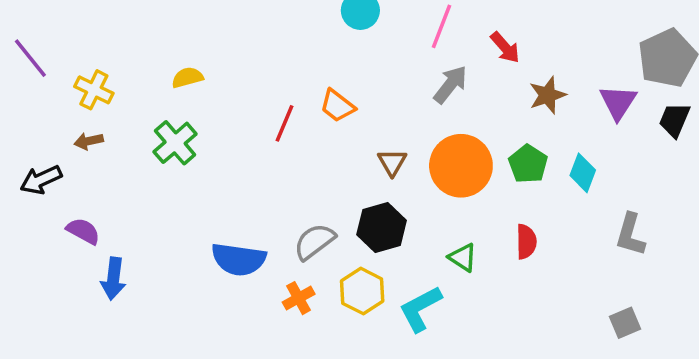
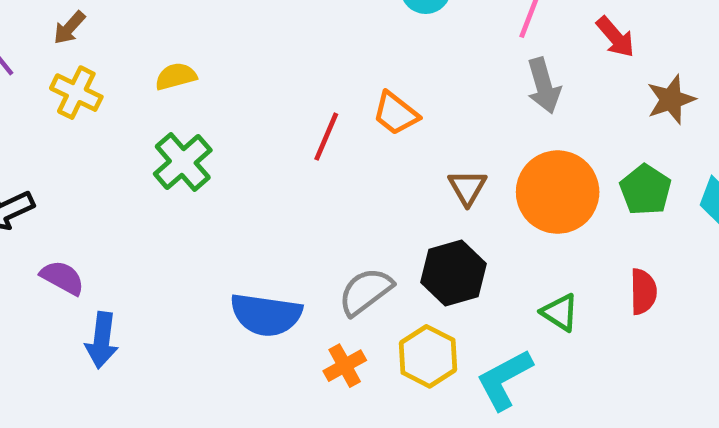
yellow semicircle: (187, 77) -> (176, 76), moved
gray arrow: (450, 85) -> (544, 86), turned 126
brown arrow: (89, 141) -> (69, 28), moved, turned -36

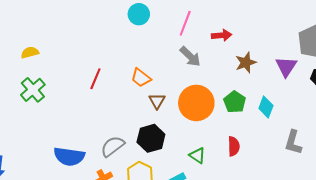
red arrow: (615, 37) -> (222, 35), turned -54
gray arrow: (544, 86) -> (190, 57), turned -30
orange trapezoid: (396, 113) -> (141, 78), moved

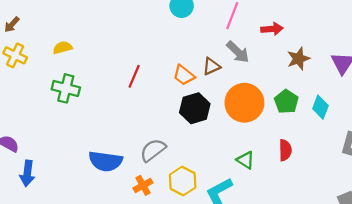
green cross: (33, 90) -> (66, 88), turned -35
brown triangle: (157, 101) -> (211, 66), moved, turned 36
black hexagon: (151, 138) -> (195, 108), moved

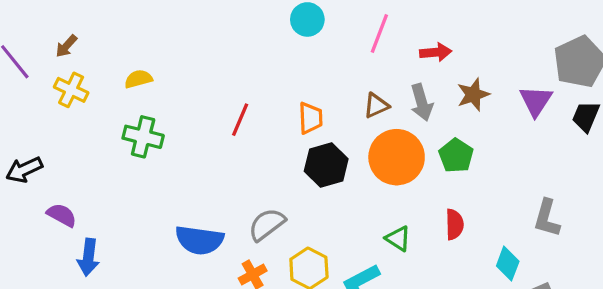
gray arrow: (238, 52) -> (422, 102), moved, turned 30
brown triangle: (211, 66) -> (376, 106), moved
orange trapezoid: (184, 75) -> (310, 118), turned -130
cyan diamond: (320, 107) -> (508, 264), moved

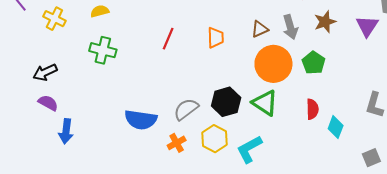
black hexagon: (326, 165) -> (226, 102), moved
black arrow: (24, 170) -> (45, 72), moved
green triangle: (398, 239) -> (265, 103), moved, size x1.5
cyan diamond: (508, 264) -> (336, 127), moved

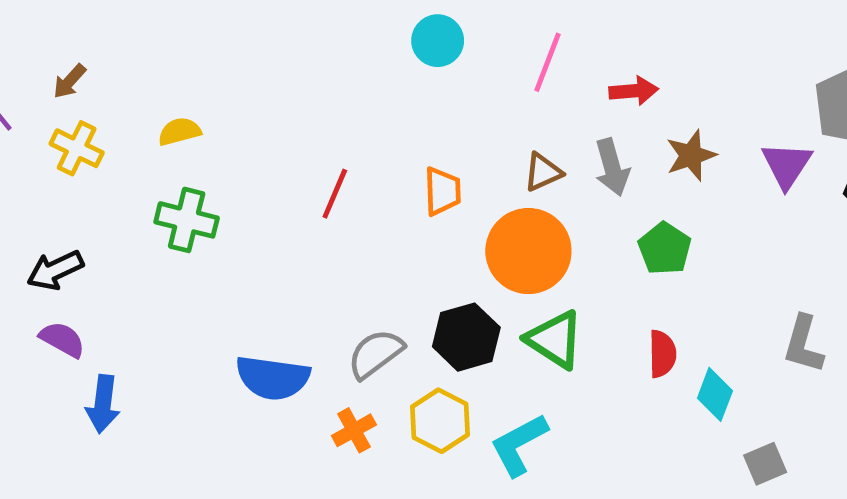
orange circle: (273, 64) -> (528, 251), moved
gray square: (371, 158) -> (765, 464), moved

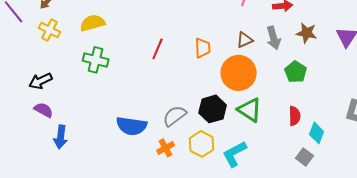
yellow semicircle: (179, 131) -> (93, 23), size x1.4
brown star: (691, 155) -> (307, 33), turned 30
gray square: (765, 464) -> (305, 157), moved, turned -30

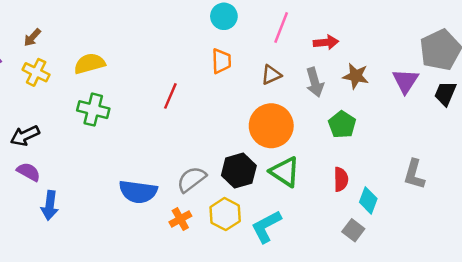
brown triangle: (245, 40) -> (271, 75), moved
orange trapezoid: (203, 48) -> (221, 61), moved

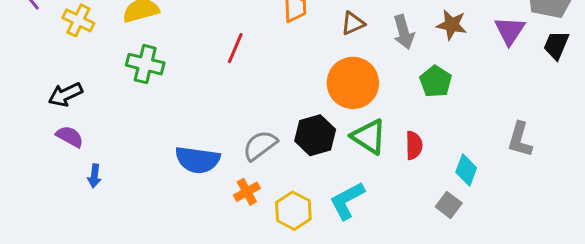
red semicircle: (341, 179) -> (414, 145), moved
blue arrow: (50, 205) -> (94, 176), size x0.7
yellow hexagon: (225, 214) -> (293, 211), moved

